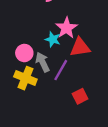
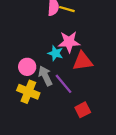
pink star: (66, 28) -> (69, 42), turned 30
purple line: (61, 70) -> (63, 84), turned -70

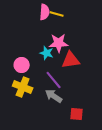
gray arrow: (45, 76) -> (54, 96), moved, turned -30
red square: (83, 110) -> (77, 114), moved, turned 32

